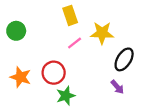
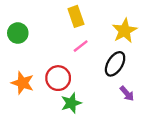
yellow star: (102, 33) -> (125, 31), moved, turned -30
black ellipse: (124, 59) -> (115, 64), moved

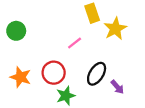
yellow rectangle: (76, 16) -> (92, 13), moved
black ellipse: (115, 64) -> (97, 74), moved

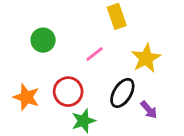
yellow star: (115, 29) -> (146, 58), moved
green circle: (16, 31) -> (43, 40), moved

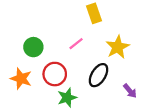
green circle: (43, 40) -> (33, 47), moved
purple arrow: (149, 110) -> (130, 91), moved

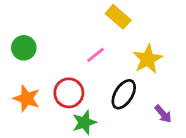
yellow rectangle: (94, 13) -> (118, 17), turned -30
green circle: (33, 47) -> (24, 48), moved

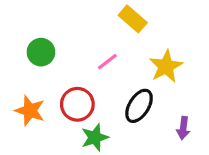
green circle: (24, 48) -> (41, 52), moved
purple arrow: (163, 114) -> (183, 128), turned 48

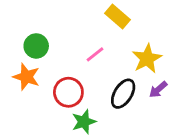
orange star: (30, 111) -> (26, 77), moved
purple arrow: (183, 128) -> (158, 89), moved, turned 42

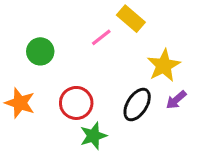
pink line: (95, 54) -> (101, 37), moved
orange star: (26, 77) -> (20, 103), moved

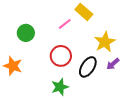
red circle: (76, 103) -> (61, 56), moved

